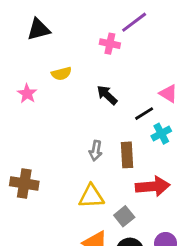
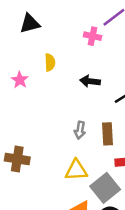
yellow semicircle: (61, 74) -> (50, 62), turned -78
black arrow: (107, 95) -> (90, 81), turned -36
gray square: (124, 216) -> (105, 188), size x1.6

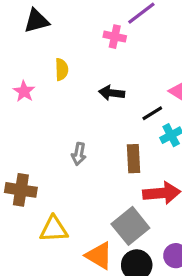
gray arrow: (80, 130) -> (79, 154), moved
yellow triangle: (76, 170) -> (54, 229), moved

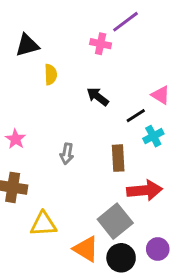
black triangle: (37, 21) -> (27, 45), moved
pink star: (24, 91) -> (16, 139), moved
black arrow: (112, 93) -> (98, 97), turned 30

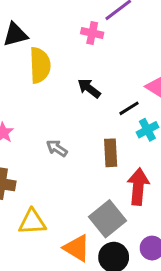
yellow semicircle: (51, 75) -> (40, 65), size x1.6
gray arrow: (67, 154) -> (57, 148), turned 114
red arrow: (145, 190) -> (138, 187), turned -80

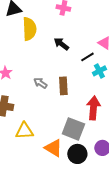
brown rectangle: (111, 153) -> (63, 86), moved
gray square: (107, 219) -> (73, 129), turned -30

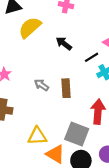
yellow semicircle: (29, 29) -> (30, 28), turned -130
yellow triangle: (24, 131) -> (37, 136), moved

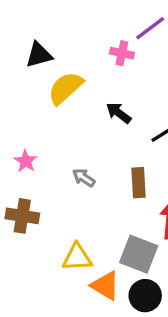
brown rectangle: (66, 88) -> (139, 183), moved

